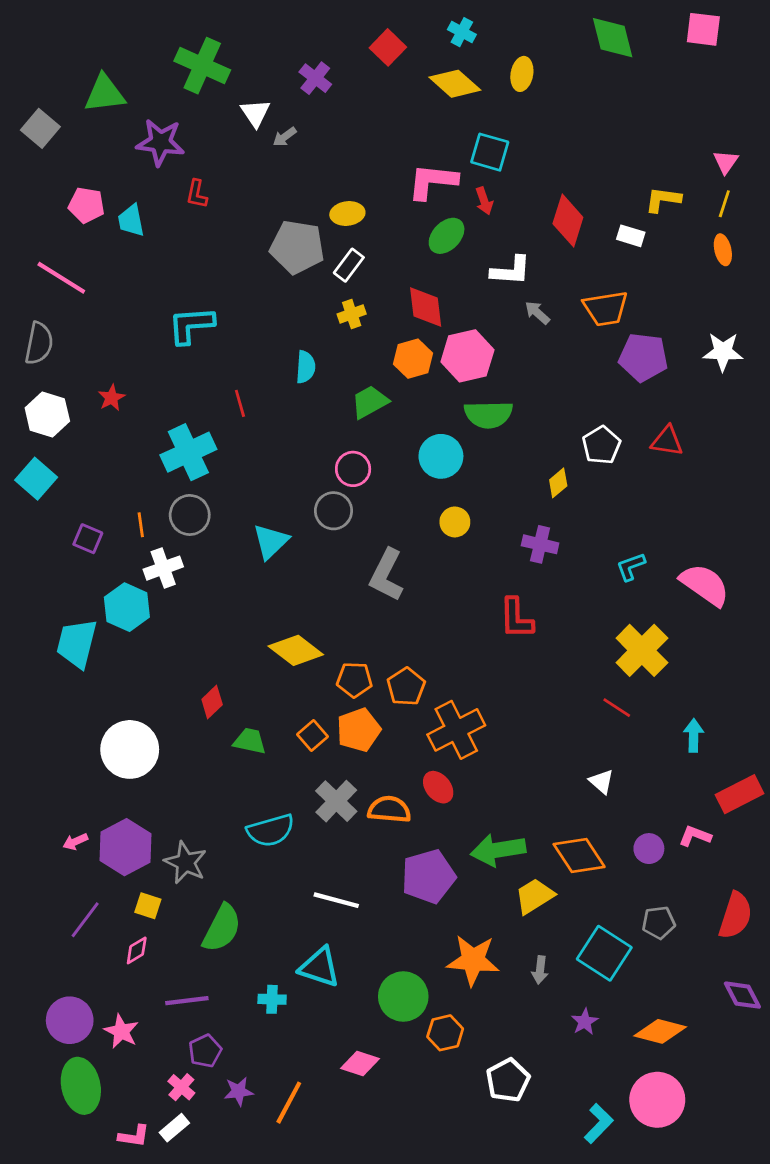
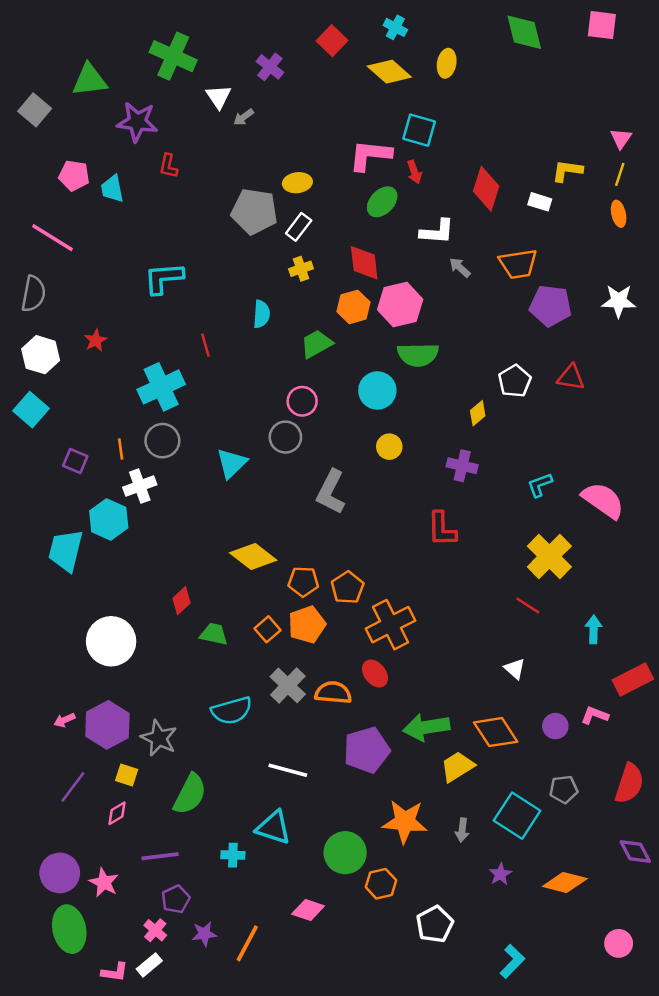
pink circle: (657, 1100) -> (619, 943), moved, size x0.6

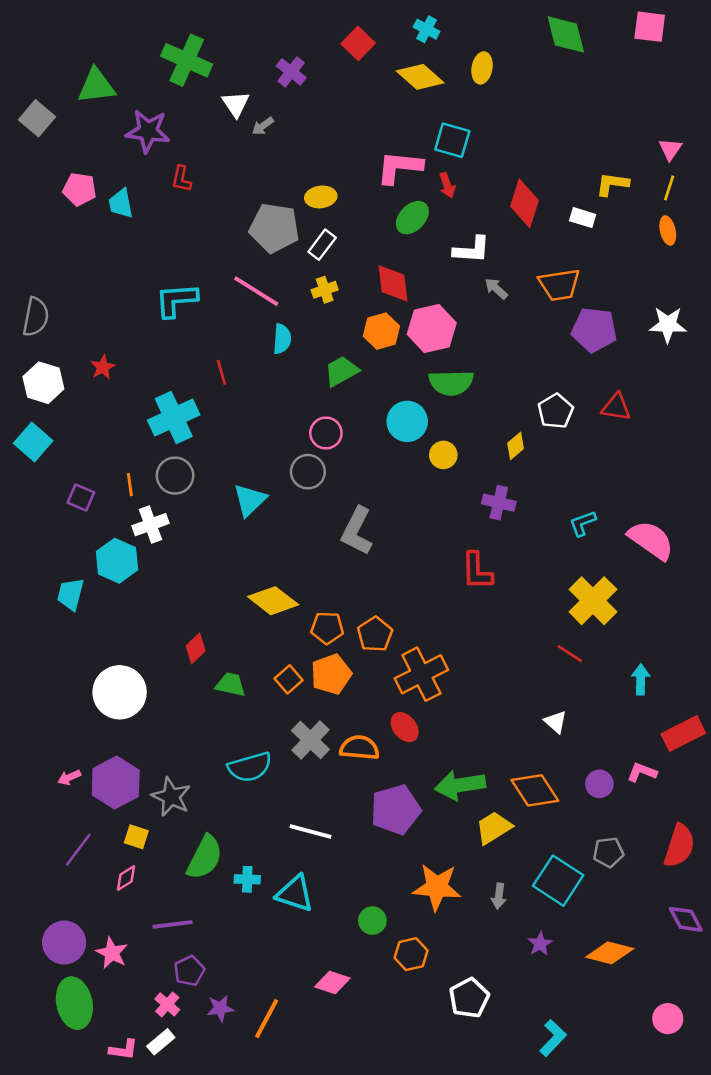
pink line: (53, 238) -> (256, 291), moved
yellow circle: (389, 447) -> (443, 455), moved
cyan trapezoid: (66, 551) -> (71, 594), size x0.7
green circle: (345, 853) -> (372, 921), size x0.6
cyan cross: (233, 855) -> (247, 879), moved

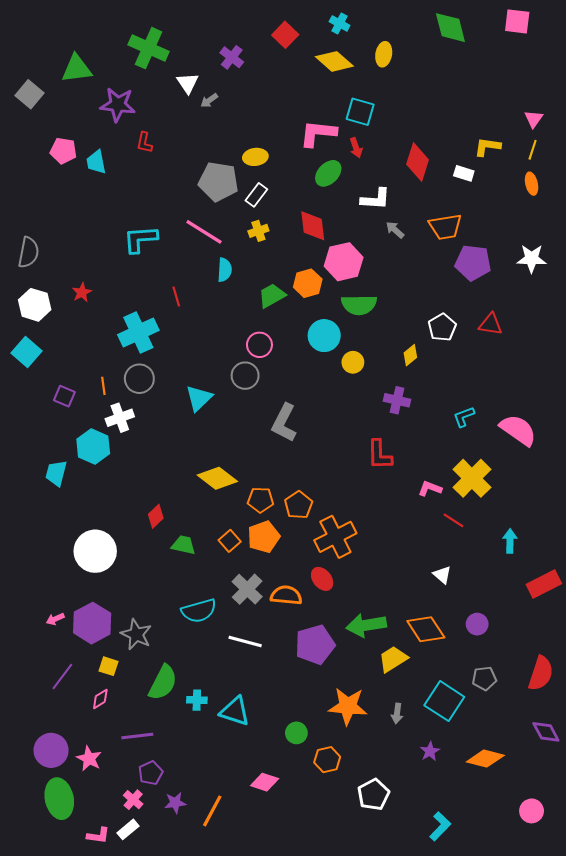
orange hexagon: (381, 331) -> (308, 283), moved
pink L-shape: (642, 772) -> (430, 489), moved
white line: (310, 832) -> (245, 642), moved

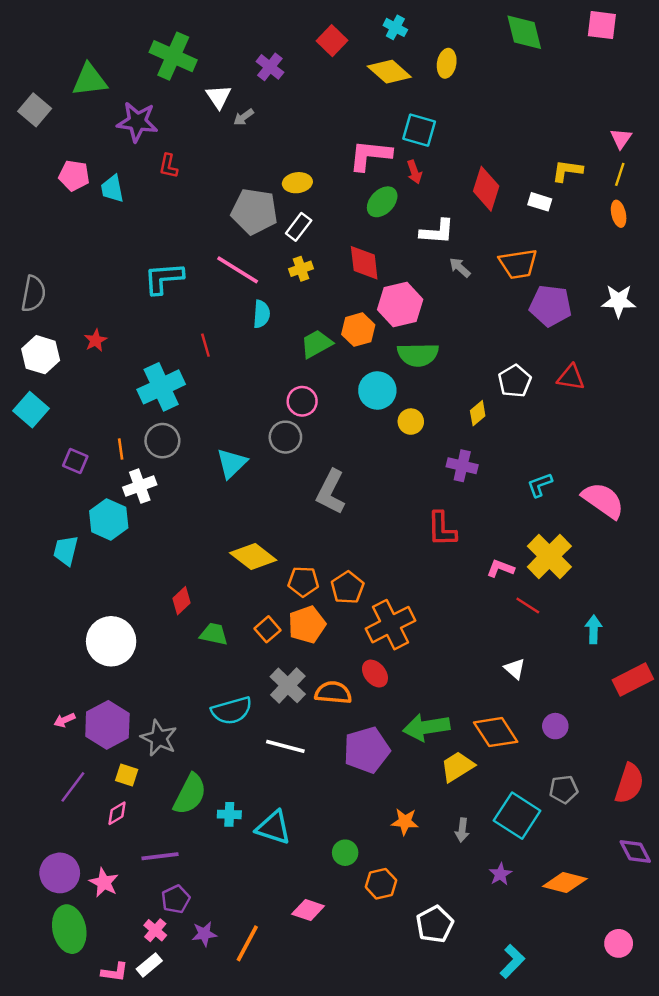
orange star: (348, 706) -> (405, 822), size x0.6

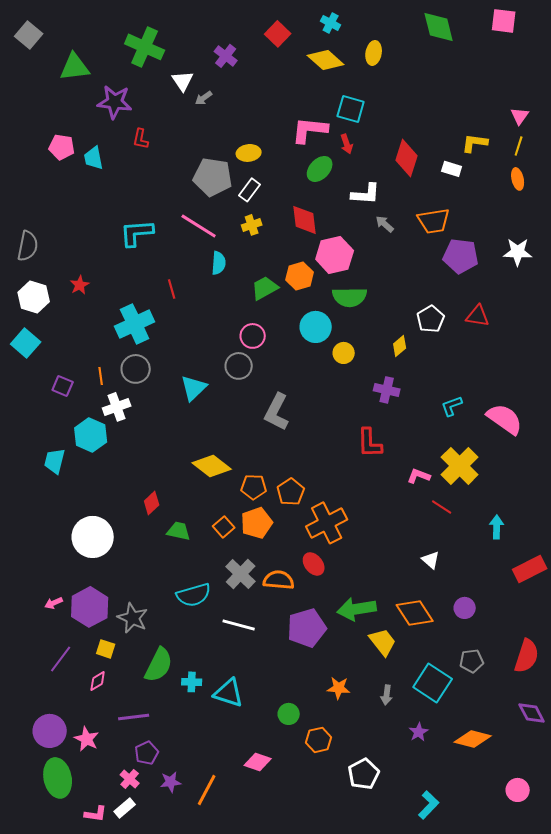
gray square: (35, 110) -> (29, 35), moved
yellow trapezoid: (457, 767) -> (383, 642), turned 84

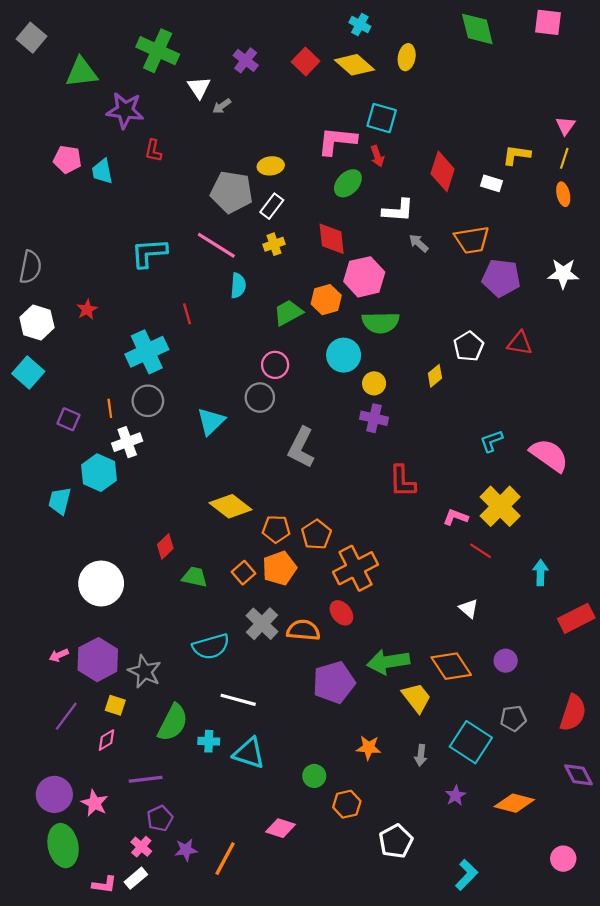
red square: (278, 34) -> (306, 62), moved
purple cross: (387, 390) -> (374, 418), moved
white line: (239, 625) -> (238, 700), moved

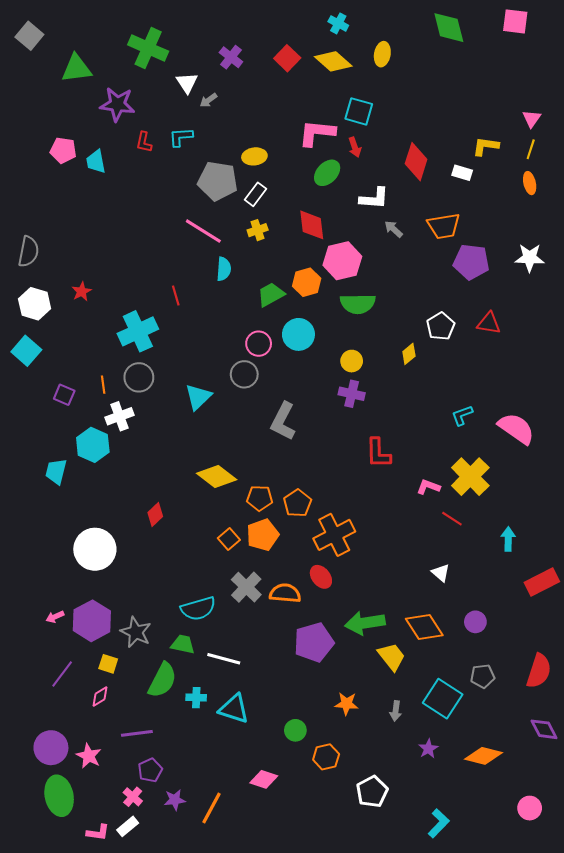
cyan L-shape: (149, 253) -> (181, 137), moved, size x0.7
cyan circle: (344, 355) -> (298, 334), moved
green trapezoid: (195, 577) -> (183, 644), moved

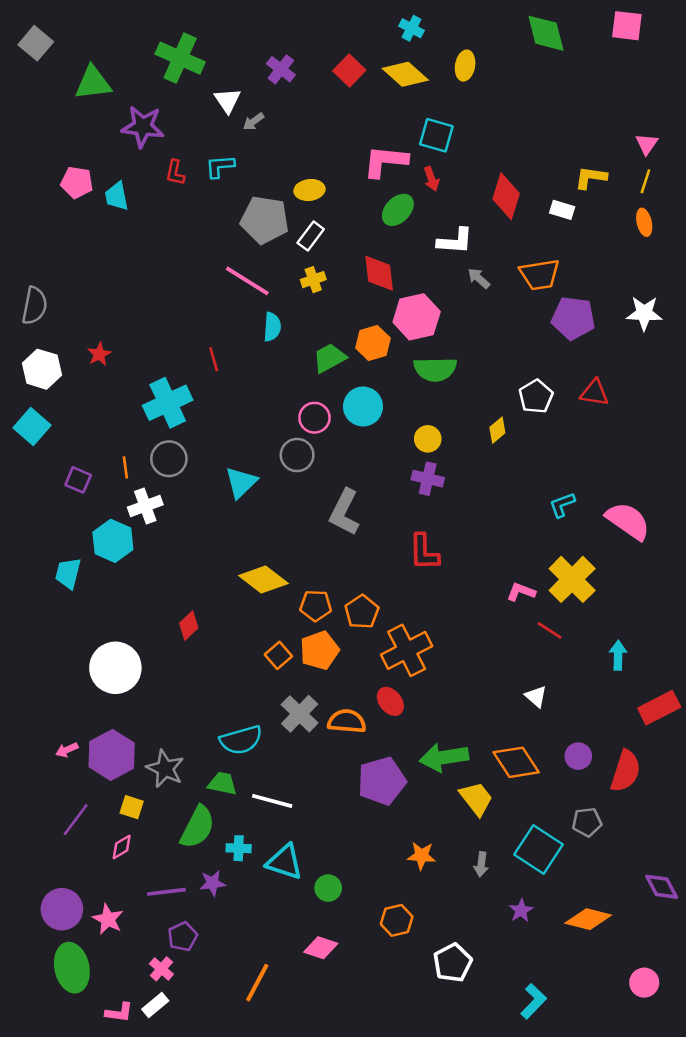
red L-shape: (378, 453) -> (424, 552), moved
red semicircle: (539, 671) -> (626, 771), moved
green circle: (295, 730) -> (328, 888), moved
purple star: (175, 800) -> (212, 883), moved

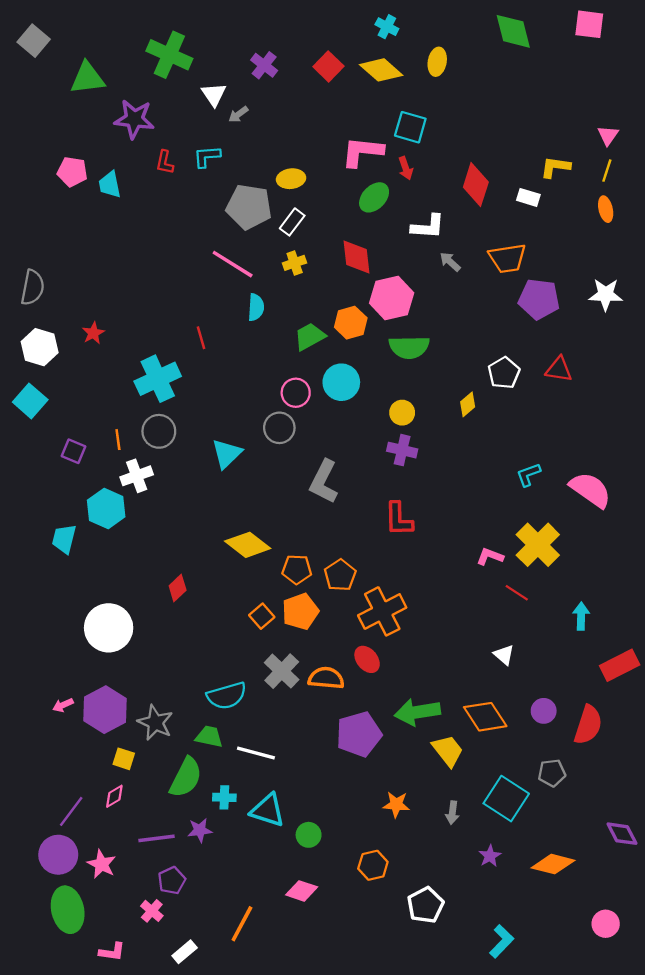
purple line: (76, 820) -> (71, 811), moved
white rectangle: (155, 1005) -> (185, 952), moved

